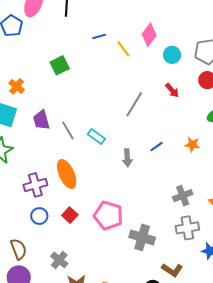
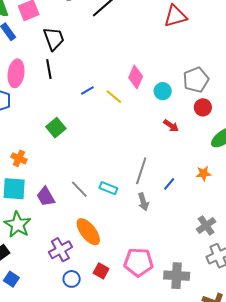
gray line: (134, 104) -> (141, 171), moved
purple trapezoid: (41, 120) -> (46, 197), moved

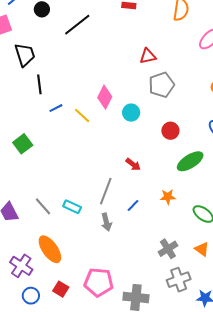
red triangle: (175, 16) -> (148, 56), moved, size x0.7
black line: (49, 69) -> (39, 84), moved
gray pentagon: (196, 80) -> (162, 85), moved
red arrow: (171, 126) -> (133, 164), moved
purple cross: (60, 250) -> (21, 266), turned -30

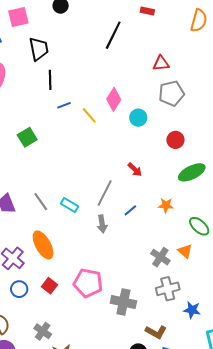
black line: (77, 25) -> (113, 35), moved, turned -32
gray cross: (168, 249) -> (160, 257), turned -30
orange triangle: (202, 249) -> (185, 251), moved

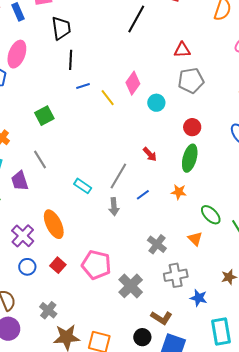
green ellipse: (192, 172) -> (190, 158), moved, turned -52
gray line: (41, 202) -> (40, 160), moved
gray cross: (160, 257) -> (157, 244), moved
gray cross: (123, 302) -> (131, 286), turned 30

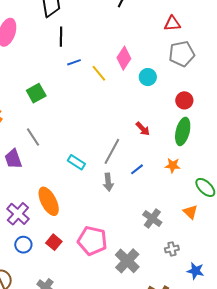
gray cross: (176, 275) -> (172, 249), size x0.6

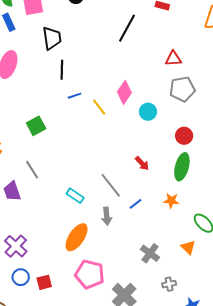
gray line: (112, 151) -> (111, 185), turned -68
orange ellipse: (49, 201) -> (77, 237), moved, turned 60
red square: (54, 242) -> (44, 282), moved, turned 35

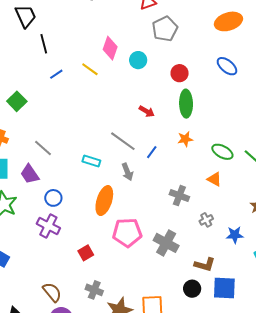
blue line: (74, 96) -> (56, 74), moved
green square: (36, 126) -> (17, 101), moved
blue circle: (21, 277) -> (53, 198), moved

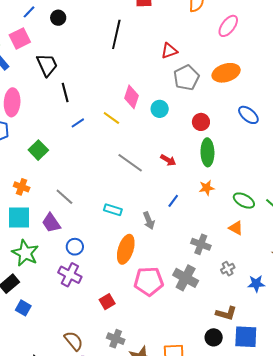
orange ellipse: (228, 21) -> (226, 73), moved
gray line: (123, 141) -> (130, 163), moved
gray cross: (166, 243) -> (186, 278), moved

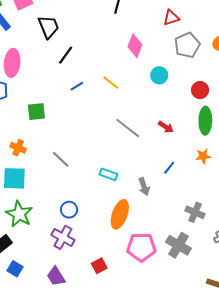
black line: (65, 92) -> (66, 55), turned 48
pink diamond: (132, 97) -> (135, 46), moved
green square: (38, 150) -> (36, 112), turned 36
purple trapezoid: (51, 223) -> (56, 276), moved

